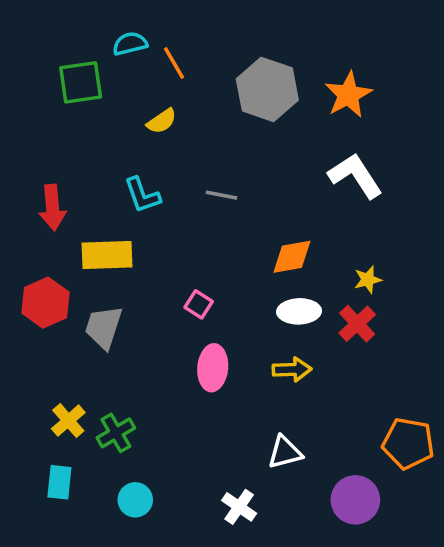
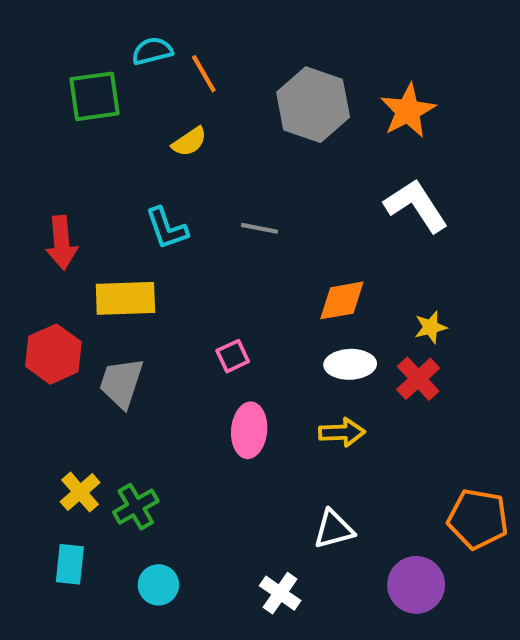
pink square: (199, 304) -> (233, 356), turned 32

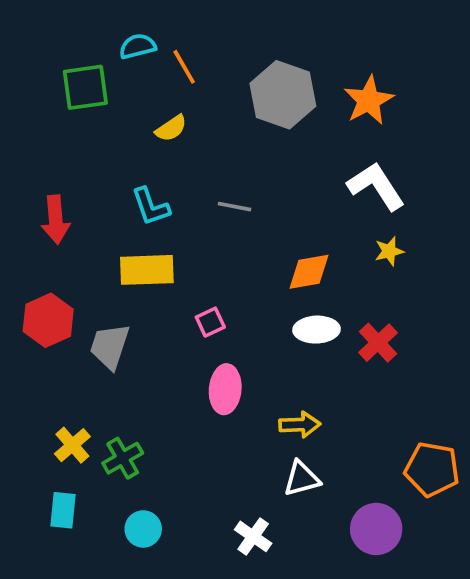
yellow rectangle: (125, 298) -> (147, 270), moved
yellow star: (431, 327) -> (389, 251), moved
yellow arrow: (342, 432) -> (300, 425), moved

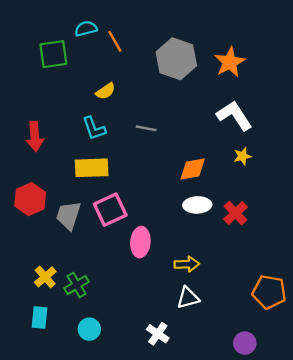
yellow semicircle: (171, 128) -> (106, 91), moved
pink square: (210, 322) -> (110, 210), moved, size x1.8
purple circle: (376, 529) -> (245, 343), moved, size x0.7

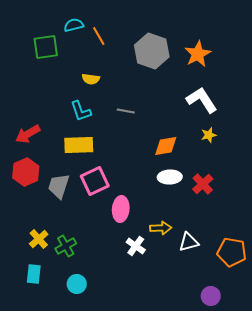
yellow semicircle: (106, 91) -> (91, 79), turned 42
red arrow: (35, 136) -> (28, 134), moved, turned 65
white triangle: (188, 298) -> (189, 242), moved
white cross: (158, 334) -> (136, 246), moved

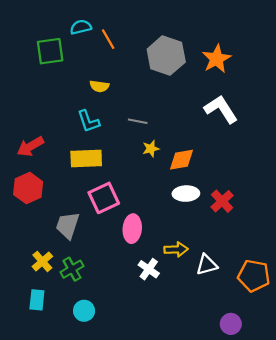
yellow star: (209, 135) -> (151, 149), moved
gray trapezoid: (59, 186) -> (68, 225), moved

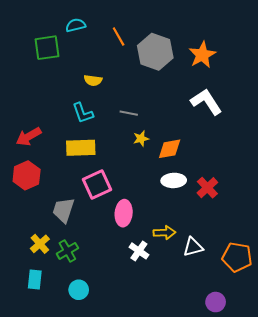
orange line: (108, 39) -> (119, 36), moved

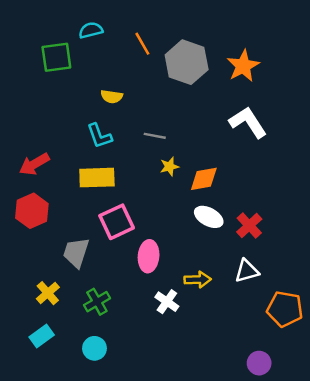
white ellipse: (174, 180) -> (209, 217), turned 30
white triangle: (193, 247) -> (247, 271), moved
green cross: (67, 251) -> (97, 302), moved
cyan rectangle: (35, 280) -> (42, 336), turned 48

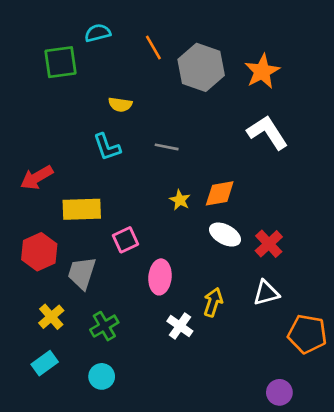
yellow star: (169, 167) -> (180, 200), moved, turned -30
yellow rectangle: (97, 178) -> (82, 209), moved
red hexagon: (32, 211) -> (39, 252), moved
pink square: (117, 222) -> (126, 240), size x0.7
yellow arrow: (198, 280) -> (213, 302), turned -70

